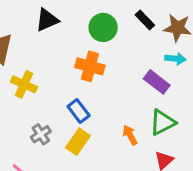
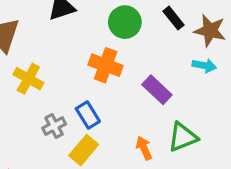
purple rectangle: (157, 82) -> (157, 90), moved
gray cross: (41, 134) -> (54, 126), moved

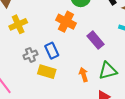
yellow cross: (28, 79) -> (18, 24), turned 30
yellow rectangle: (84, 150) -> (47, 72), turned 60

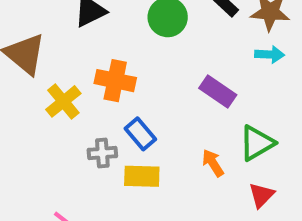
orange cross: (66, 22) -> (115, 81), moved
gray cross: (30, 55) -> (102, 153), turned 32

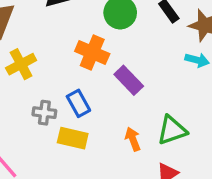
orange cross: (115, 81) -> (92, 52), moved
purple rectangle: (218, 92) -> (129, 80), moved

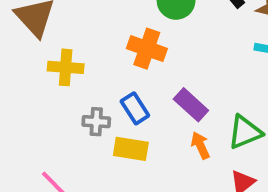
yellow cross: (21, 64) -> (66, 67), turned 36
purple rectangle: (129, 80) -> (191, 105), moved

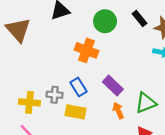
yellow cross: (66, 67) -> (29, 102), moved

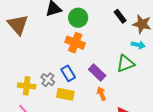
green circle: (105, 21) -> (78, 18), moved
gray cross: (55, 95) -> (48, 80), turned 32
green triangle: (146, 103) -> (125, 63), moved

